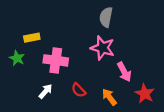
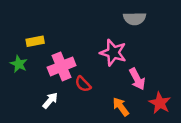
gray semicircle: (106, 17) -> (135, 19), moved, turned -102
pink cross: (56, 60) -> (62, 66), turned -30
red semicircle: (79, 90) -> (83, 84), moved

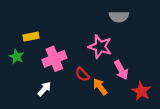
red semicircle: (83, 84) -> (82, 74), moved
orange arrow: (121, 107) -> (100, 87), moved

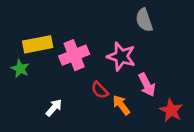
gray semicircle: (119, 17) -> (144, 20), turned 72
yellow rectangle: (31, 37) -> (38, 44), size x1.5
pink cross: (54, 59) -> (74, 55), moved

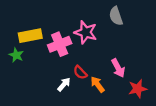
pink star: (121, 56) -> (86, 32), moved
white arrow: (54, 108) -> (64, 84), moved
red star: (171, 110) -> (138, 89), turned 30

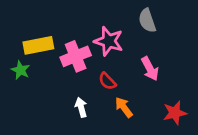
pink arrow: (118, 68) -> (150, 69), moved
red semicircle: (80, 72) -> (107, 81), moved
white arrow: (64, 84) -> (81, 107), turned -56

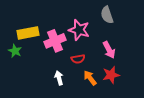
red semicircle: (107, 81) -> (78, 59), turned -56
red star: (175, 113) -> (111, 75), moved

